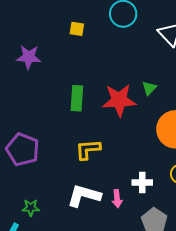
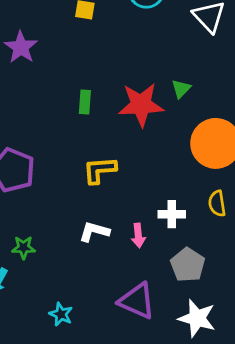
purple star: (29, 57) -> (21, 47), turned 30
green rectangle: (77, 98) -> (85, 102), size x0.7
white L-shape: (84, 196) -> (94, 232), size x0.7

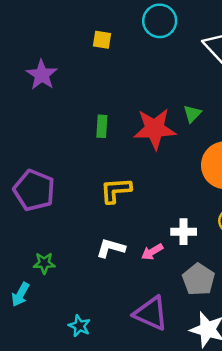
pink arrow: (138, 236) -> (152, 252), turned 65

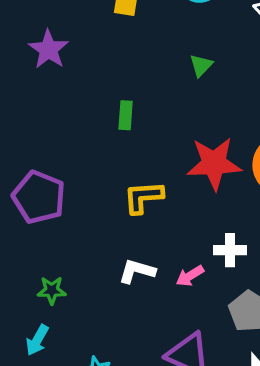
green triangle: (192, 114) -> (201, 65), moved
red star: (155, 129) -> (214, 163), moved
cyan arrow: (20, 294) -> (37, 340), moved

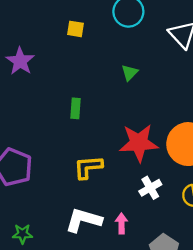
white cross: (230, 250) -> (150, 188), moved, turned -30
white L-shape: (137, 271) -> (83, 220), size x1.4
pink arrow: (190, 276) -> (121, 224), turned 120

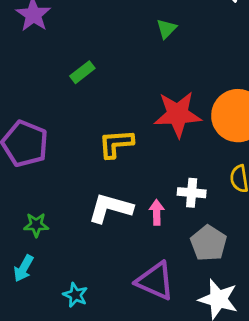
green rectangle: (75, 108) -> (82, 72), moved, turned 48
white cross: (150, 188) -> (192, 193), moved, turned 35

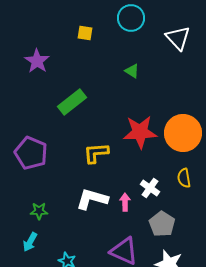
green triangle: (166, 29) -> (132, 71), turned -42
green rectangle: (82, 72) -> (72, 102), size x1.6
white cross: (192, 193) -> (150, 188), turned 30

